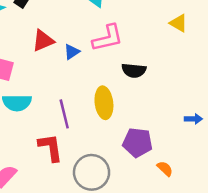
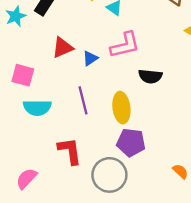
purple line: (64, 114) -> (83, 100), moved
purple pentagon: (138, 143) -> (131, 142), moved

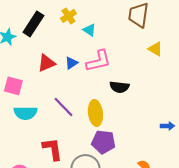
blue triangle: (90, 58) -> (71, 63), moved
purple line: (83, 100) -> (63, 107), turned -30

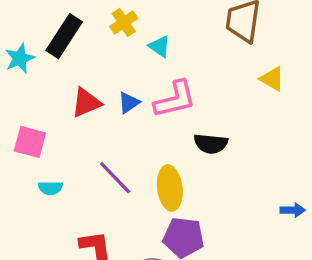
cyan semicircle: (25, 113) -> (50, 188), size x0.6

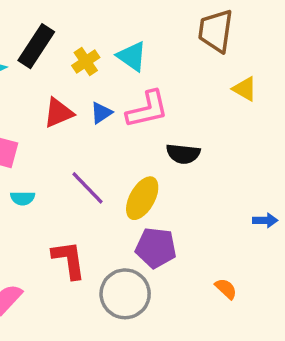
yellow cross: (124, 23) -> (86, 61), moved
cyan triangle: (160, 46) -> (132, 56), size x1.4
yellow ellipse: (170, 188) -> (142, 198), turned 36

